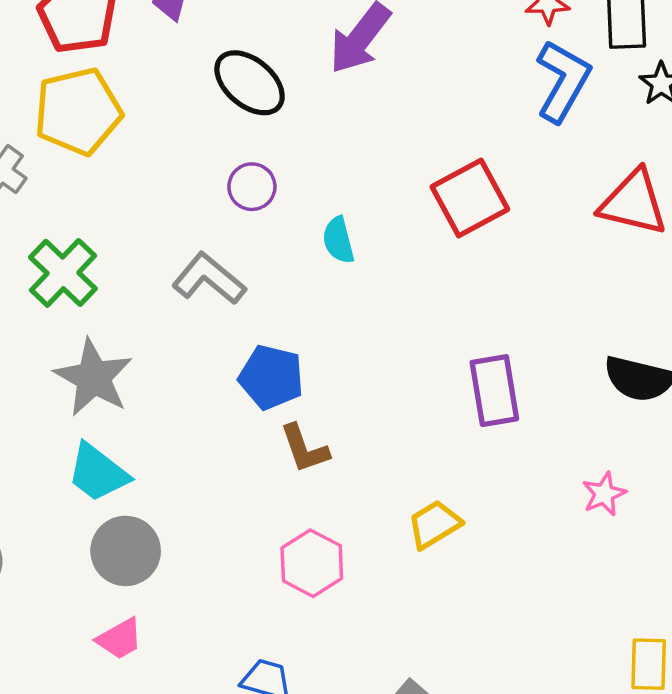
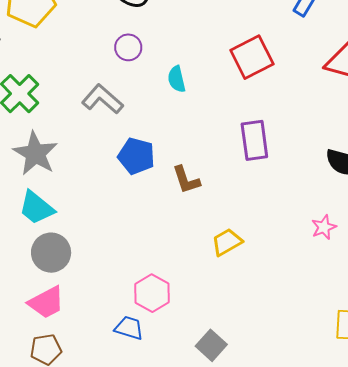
purple rectangle: (494, 391) -> (254, 140), moved
brown L-shape: (304, 449) -> (186, 180), moved
pink hexagon: (312, 563) -> (152, 293), moved
pink trapezoid: (120, 639) -> (46, 302), size x1.4

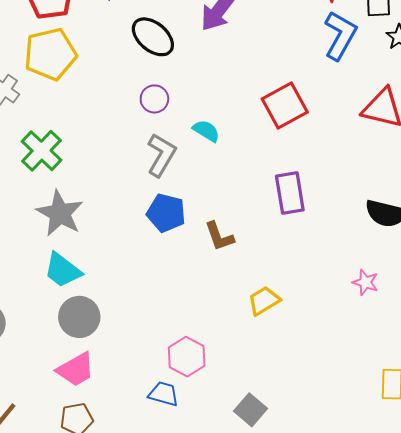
cyan semicircle: (177, 79) -> (206, 131), turned 136
gray L-shape: (102, 99) -> (161, 155), moved, turned 81
pink star: (324, 227) -> (365, 282), turned -30

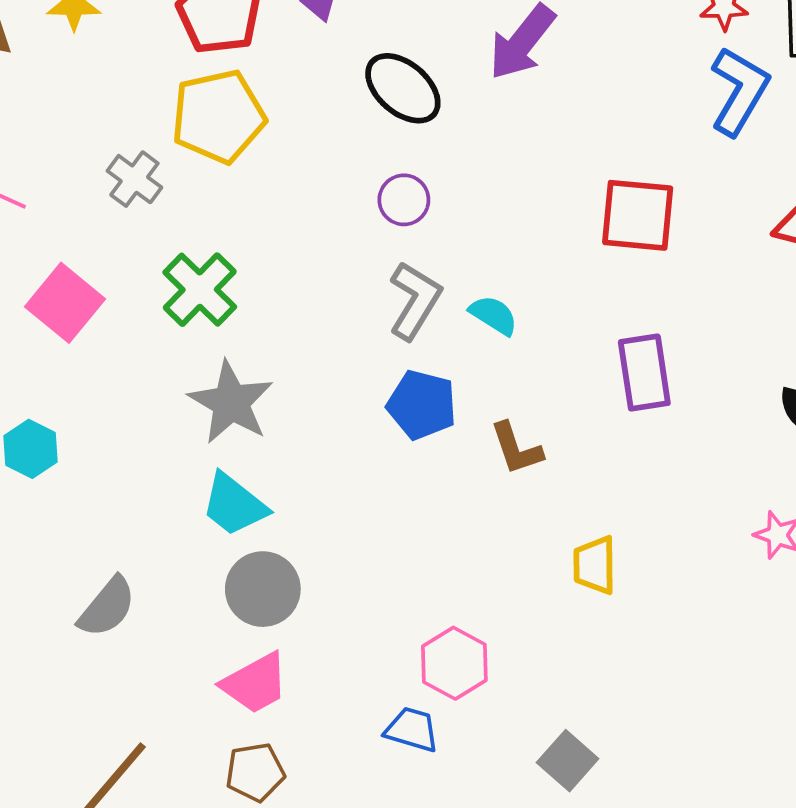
red square: (285, 106) -> (638, 215), turned 33
cyan semicircle: (206, 131) -> (494, 315), moved
yellow trapezoid: (264, 301) -> (595, 565), turned -60

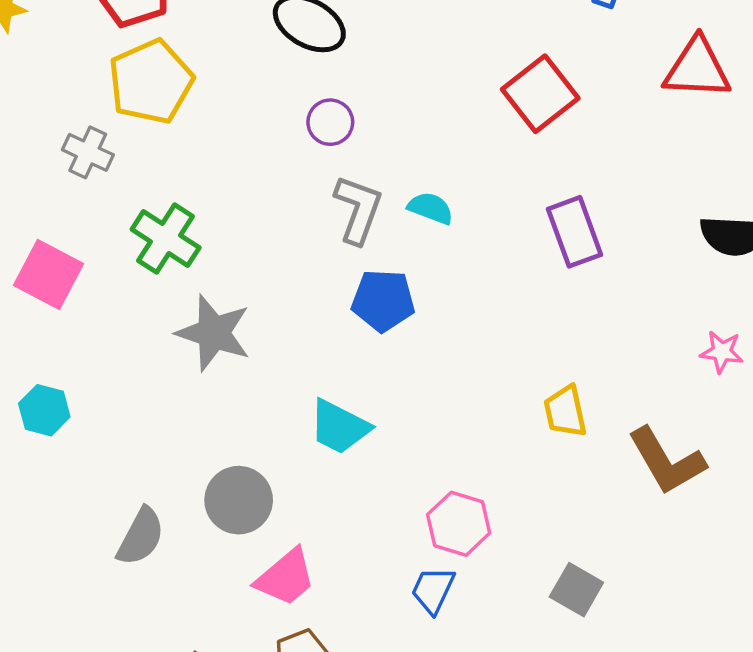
red square: (638, 215) -> (540, 94), turned -32
brown L-shape: (516, 448) -> (667, 461), moved, size x1.5
cyan trapezoid: (234, 505) -> (339, 427), moved
gray circle: (263, 589) -> (239, 500), moved
blue trapezoid: (412, 730) -> (433, 590), turned -70

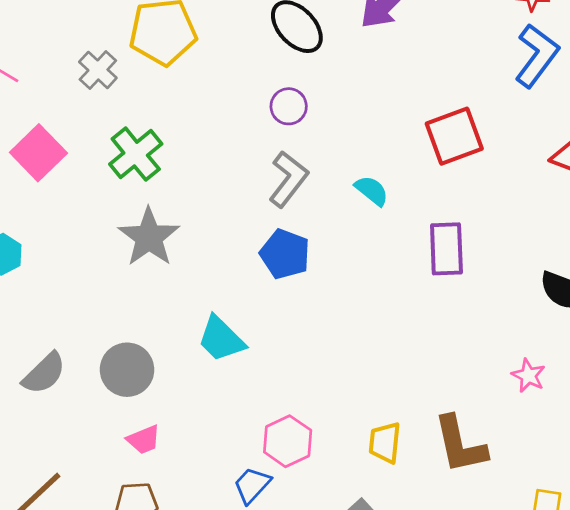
cyan semicircle: (431, 208) -> (372, 191), moved
yellow trapezoid: (565, 411) -> (385, 443), moved
pink trapezoid: (286, 577) -> (144, 440), size x0.7

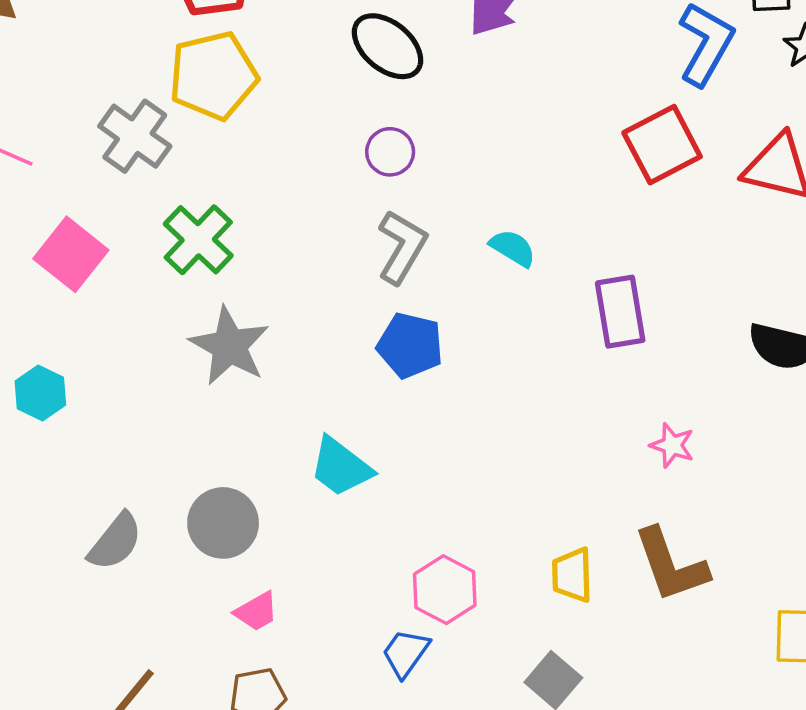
gray cross: (98, 70) -> (135, 136), size x1.4
red square: (454, 136) -> (662, 145), moved
pink star: (528, 376) -> (672, 445), moved

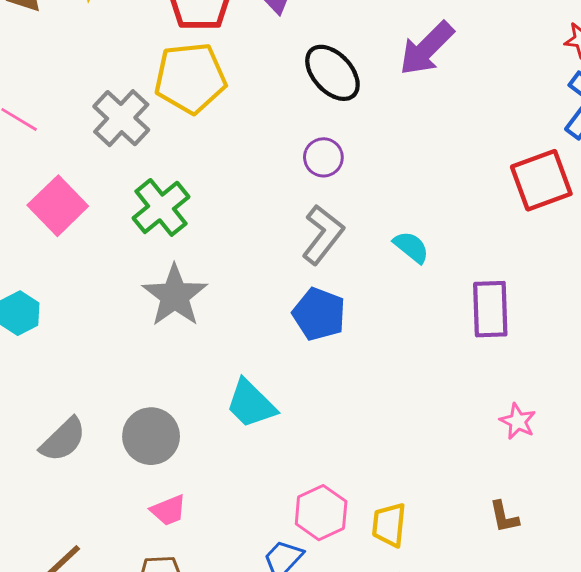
brown L-shape: (671, 565) -> (504, 517), size x0.5
yellow trapezoid: (572, 575) -> (389, 525), moved

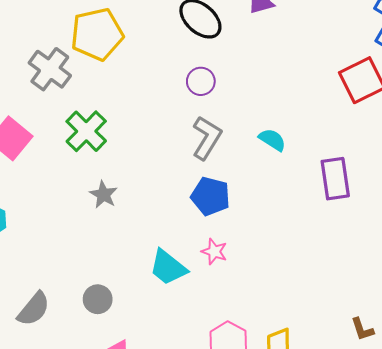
gray star: (175, 296) -> (103, 195), size x0.6
pink star: (518, 421) -> (214, 252), moved
gray circle: (151, 436) -> (98, 299), size x0.7

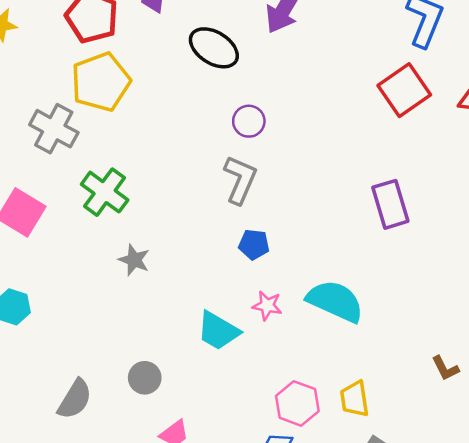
purple circle: (201, 81) -> (249, 121), moved
cyan semicircle: (272, 140) -> (335, 301), moved, size x1.8
blue pentagon: (210, 196) -> (254, 244), size x0.7

